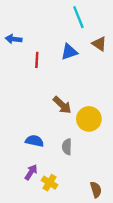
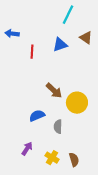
cyan line: (78, 17) -> (68, 15), turned 48
blue semicircle: (34, 141) -> (37, 116), moved, turned -35
yellow cross: (50, 183) -> (52, 158), moved
brown semicircle: (96, 190) -> (74, 160), moved

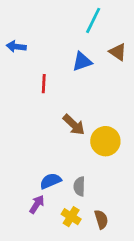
red line: (32, 52) -> (44, 84), moved
blue semicircle: (37, 116) -> (51, 181), moved
gray semicircle: (58, 127) -> (79, 186), moved

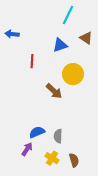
yellow circle: (105, 141) -> (73, 74), moved

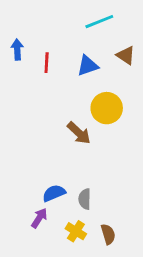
cyan line: (68, 15) -> (99, 22), turned 42
blue arrow: (12, 34) -> (17, 49), turned 80
red line: (32, 61) -> (47, 63), moved

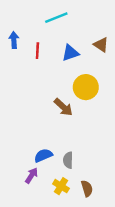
cyan line: (99, 22) -> (56, 18), moved

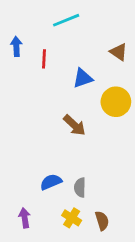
blue triangle: (70, 53) -> (83, 78), moved
yellow circle: (86, 87) -> (116, 102), moved
purple arrow: (32, 175) -> (25, 218), moved, turned -42

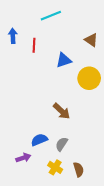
brown arrow: (74, 125) -> (62, 111), moved
gray semicircle: (80, 187) -> (62, 144), turned 32
purple arrow: (25, 218) -> (23, 158), moved, turned 80

